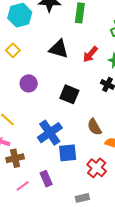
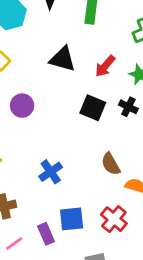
black square: (69, 94) -> (93, 108), moved
blue cross: (50, 133) -> (51, 172), size x0.7
blue square: (68, 153) -> (72, 219), moved

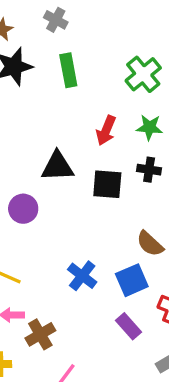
black triangle: (63, 59) -> (57, 166), moved
blue square: (72, 219) -> (132, 280), moved
purple rectangle: (46, 234) -> (129, 326), moved

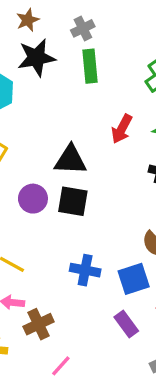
gray cross: (56, 20) -> (83, 28), moved, turned 30
black square: (107, 184) -> (73, 201), moved
blue cross: (82, 276) -> (85, 270), turned -32

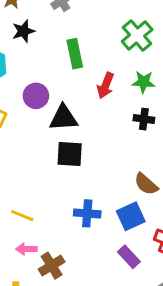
black star: (36, 58) -> (23, 31), size x0.7
green rectangle: (90, 66) -> (75, 54), moved
purple circle: (33, 199) -> (36, 96), moved

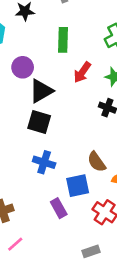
black triangle: (63, 118) -> (41, 91), turned -40
blue cross: (87, 213) -> (44, 162), moved
purple rectangle: (129, 257) -> (59, 208), moved

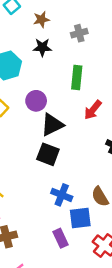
blue cross: (44, 162) -> (62, 195), moved

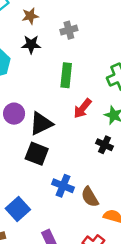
purple circle: (36, 101) -> (14, 114), moved
blue cross: (62, 195) -> (63, 186), moved
blue square: (80, 218) -> (18, 209), moved, turned -35

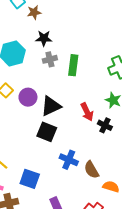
brown star: (30, 16) -> (34, 12), moved
gray cross: (69, 30) -> (50, 59), moved
red arrow: (83, 108) -> (87, 112), moved, turned -66
blue square: (18, 209) -> (30, 179), turned -30

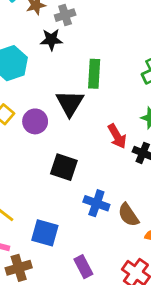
gray cross: (50, 59) -> (65, 15), moved
black triangle: (51, 106) -> (70, 103), moved, turned -30

